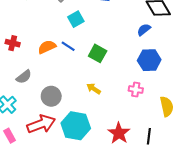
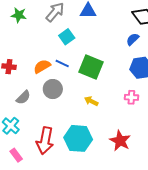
green square: (98, 53) -> (91, 67), size x1.4
gray circle: (51, 96) -> (53, 89), moved
red arrow: (41, 124) -> (45, 141), turned 128

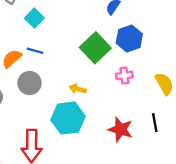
green square: (91, 67) -> (95, 48), moved, turned 35
cyan hexagon: (78, 138) -> (68, 118), moved

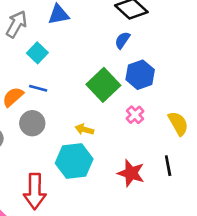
pink cross: (124, 76) -> (135, 115), turned -35

